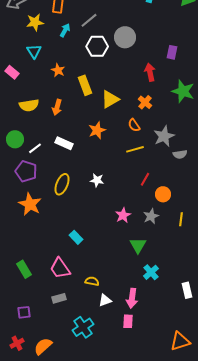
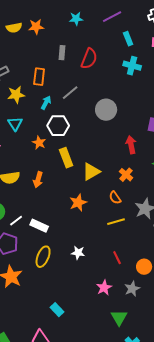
white hexagon: (97, 46) -> (58, 126), moved
white rectangle: (64, 143) -> (39, 226), moved
red line: (145, 179) -> (117, 258), moved, turned -56

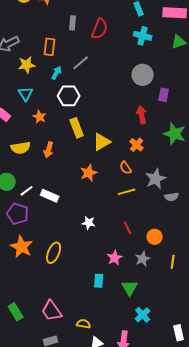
gray circle: (106, 110) -> (143, 75), moved
orange star: (39, 143) -> (40, 117), moved
yellow ellipse: (43, 257) -> (54, 253), moved
cyan rectangle: (57, 310) -> (99, 281), moved, turned 48

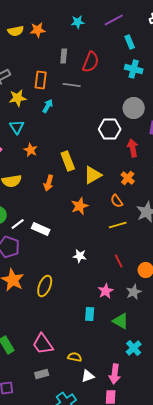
gray line: (81, 63) -> (72, 85), moved, turned 48
white hexagon: (69, 96) -> (110, 129), moved
orange arrow: (49, 150) -> (49, 183), moved
green triangle: (130, 288) -> (121, 321), turned -30

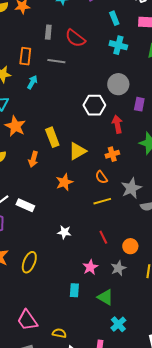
red semicircle: (91, 62) -> (75, 38), turned 105
orange star: (31, 150) -> (15, 126), size x1.5
orange cross: (128, 178) -> (112, 154), turned 32

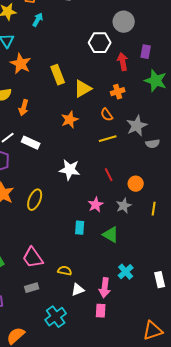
purple rectangle: (139, 104) -> (146, 52), moved
orange arrow: (33, 159) -> (24, 108), moved
white star: (64, 232) -> (70, 170), size x1.5
cyan cross: (118, 324) -> (126, 272), moved

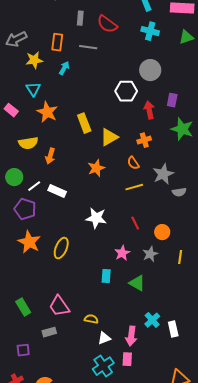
white rectangle: (160, 280) -> (173, 329), moved
gray rectangle: (32, 288) -> (49, 332), moved
cyan cross: (56, 317) -> (103, 366), moved

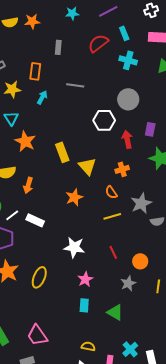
red semicircle: (107, 24) -> (98, 43), moved, turned 105
gray line: (88, 47) -> (75, 85), moved
yellow triangle: (109, 137) -> (87, 166), turned -42
pink star: (122, 253) -> (85, 279), moved
yellow semicircle: (91, 319) -> (88, 346), moved

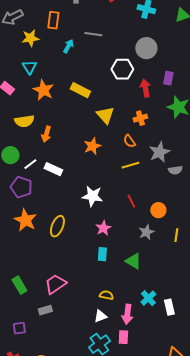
cyan arrow: (42, 97) -> (68, 46), moved
yellow rectangle: (62, 152) -> (80, 90), moved, turned -42
pink trapezoid: (37, 335) -> (55, 284), turned 90

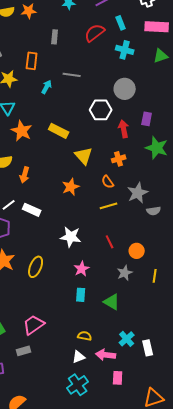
pink arrow: (127, 314) -> (106, 355), turned 90
pink rectangle: (123, 337) -> (118, 378), moved

